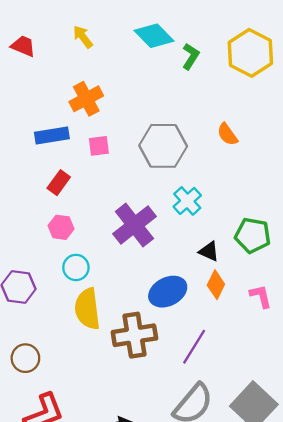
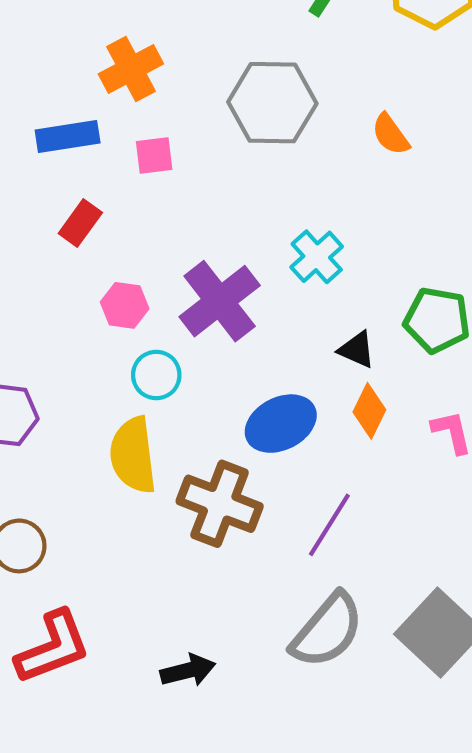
gray hexagon: (163, 146) -> (272, 103), moved
pink hexagon: (61, 227) -> (125, 305), moved
cyan circle: (76, 267) -> (156, 375), moved
brown cross: (134, 335) -> (220, 504), turned 30

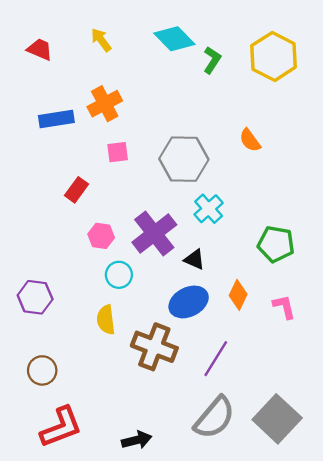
gray hexagon: (272, 103) -> (184, 159), moved
blue rectangle: (68, 137) -> (56, 119), moved
black triangle: (357, 350) -> (194, 259), moved
yellow semicircle: (133, 455) -> (106, 320), size x0.7

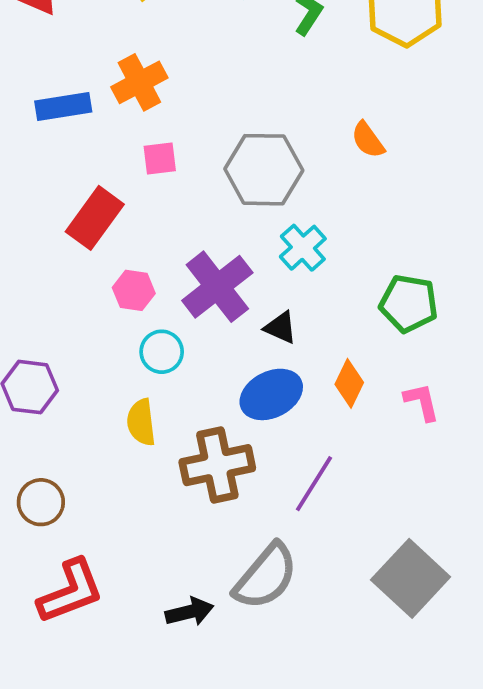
red rectangle: (76, 190) -> (95, 218), size x1.5
brown cross: (154, 347) -> (217, 465), turned -33
gray semicircle: (214, 418) -> (266, 577), moved

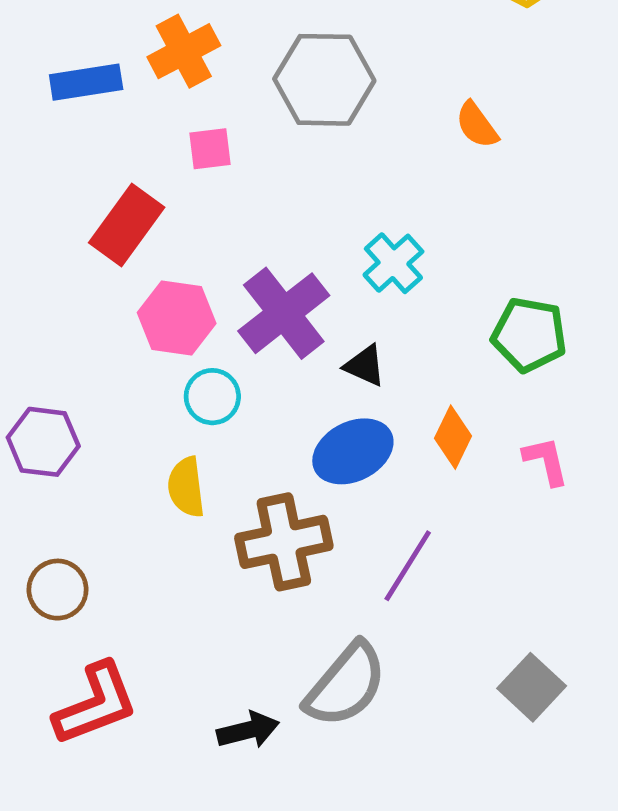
gray hexagon: (264, 170) -> (324, 80), moved
pink hexagon: (134, 290) -> (177, 318), size x1.4
gray square: (411, 578) -> (532, 687), size x0.7

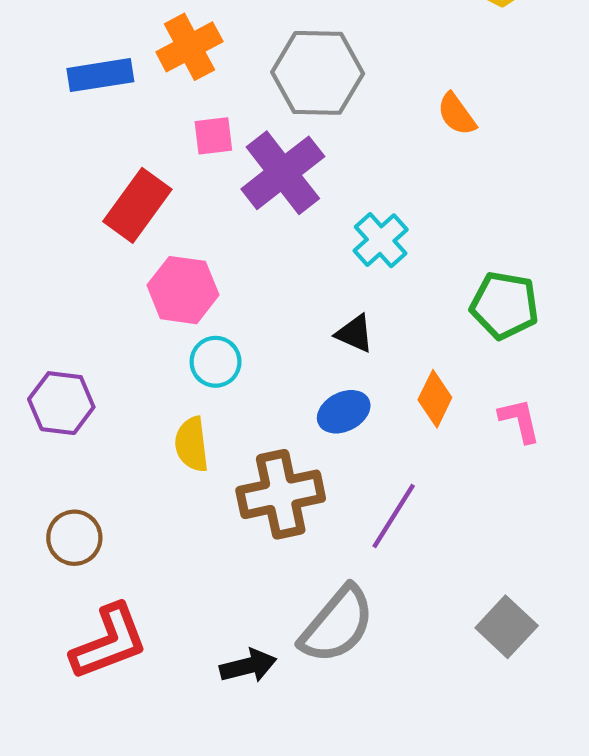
purple cross: (284, 313) -> (283, 173), moved
blue ellipse: (353, 451) -> (344, 412), size x0.7

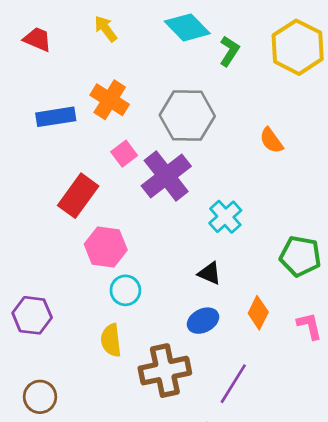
orange cross: (189, 47) -> (110, 100), turned -30
pink square: (213, 136) -> (124, 154), turned -30

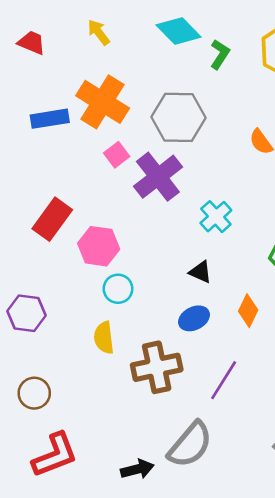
orange cross: (110, 100) -> (103, 102), size x1.4
red rectangle: (78, 196) -> (52, 219), moved

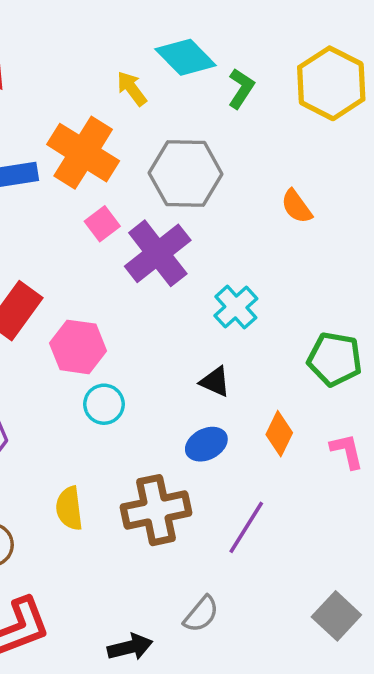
yellow arrow: (99, 32) -> (132, 88), moved
yellow semicircle: (104, 338) -> (69, 508), moved
gray semicircle: (190, 445) -> (201, 614), size x0.6

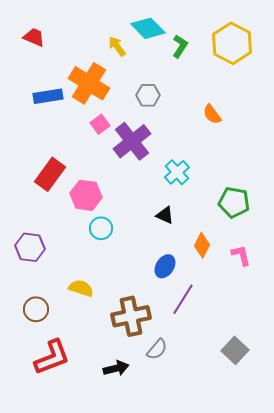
gray hexagon: (186, 173) -> (148, 95), size x0.6
blue ellipse: (206, 444) -> (165, 266), moved, turned -30
yellow semicircle: (69, 508) -> (81, 288), turned 115
brown cross: (156, 510) -> (131, 316), moved

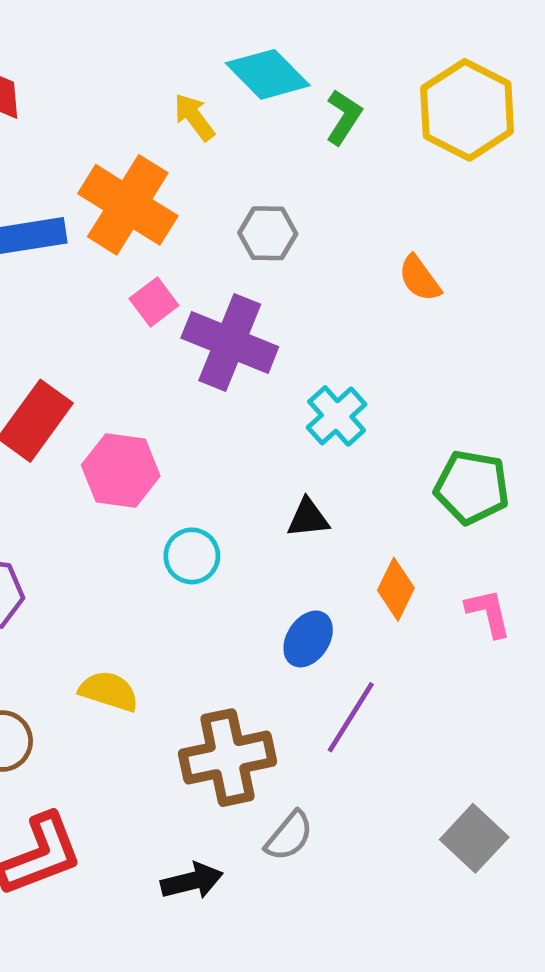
purple cross: (132, 141) -> (230, 342), turned -30
black triangle: (165, 215) -> (308, 518), turned -30
cyan circle: (101, 228) -> (192, 556), moved

